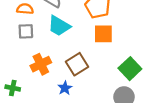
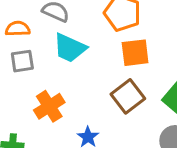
brown square: (77, 64) -> (128, 96), moved

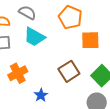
orange square: (135, 53) -> (90, 40), moved

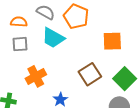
orange pentagon: (70, 17) -> (76, 17), moved

